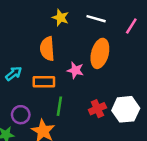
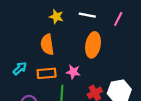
pink star: (75, 70) -> (73, 72), moved

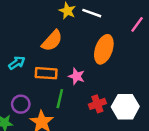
white line: (87, 15) -> (92, 13), moved
orange semicircle: (47, 45) -> (52, 41), turned -138

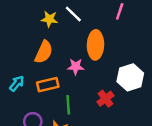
white line: (92, 13) -> (73, 14), turned 42
pink star: (77, 76) -> (76, 67), moved
white hexagon: (125, 107) -> (130, 77), moved

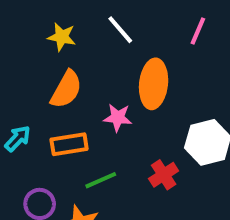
yellow star: (49, 19) -> (62, 37), moved
green line: (68, 105) -> (101, 180), turned 66

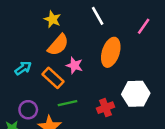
yellow star: (62, 37) -> (52, 19), moved
pink star: (118, 118) -> (74, 65), moved
orange rectangle: (69, 144) -> (53, 78), turned 40

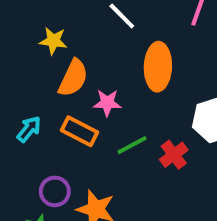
green line: (67, 103) -> (132, 145), moved

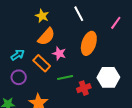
purple circle: (55, 191) -> (19, 77), moved

